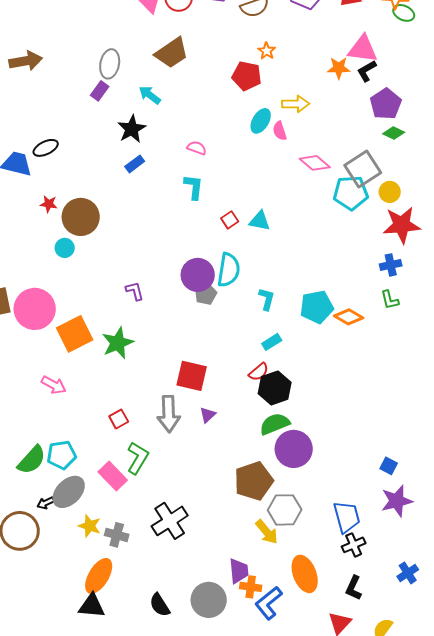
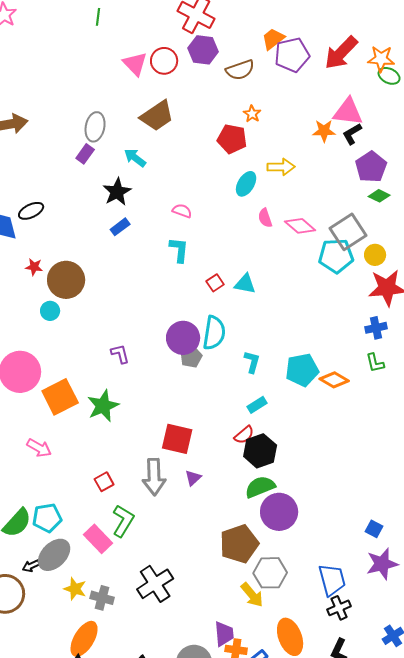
pink semicircle: (280, 131) -> (265, 218), moved

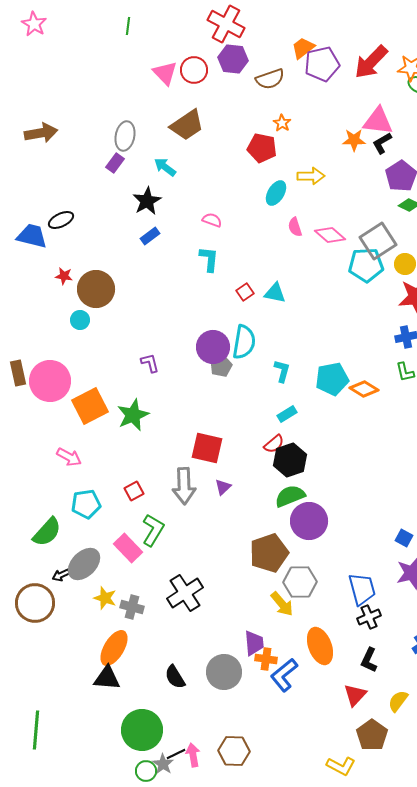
cyan pentagon: (47, 518) -> (86, 504), moved

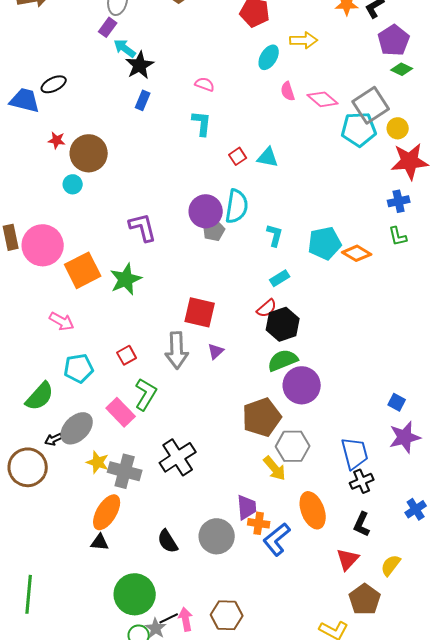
cyan arrow: (165, 167) -> (125, 48), moved
blue rectangle: (150, 236) -> (143, 100), turned -30
purple L-shape: (150, 363) -> (143, 227), size x1.5
gray cross: (132, 607) -> (125, 471), size x1.4
black triangle: (107, 678) -> (100, 542), size x0.7

